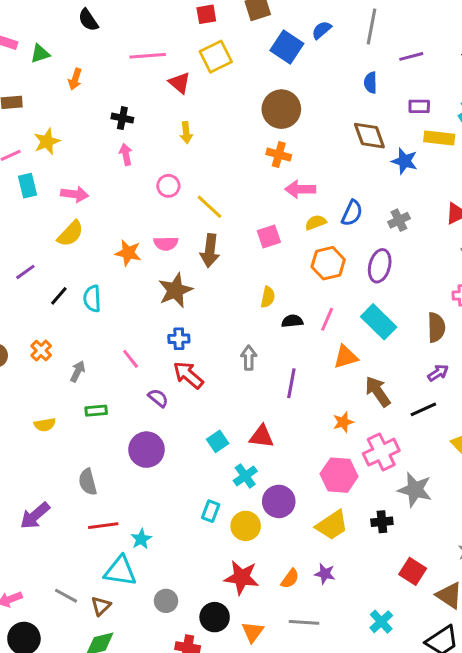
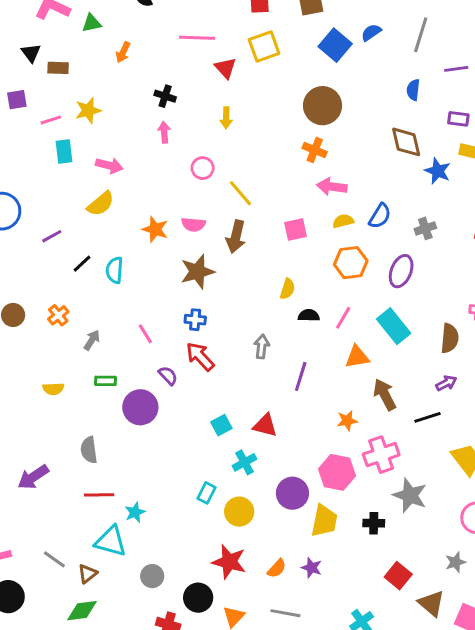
purple circle: (146, 450) -> (140, 407), moved
purple circle: (279, 501) -> (292, 493), moved
yellow trapezoid: (332, 525) -> (324, 521), turned -52

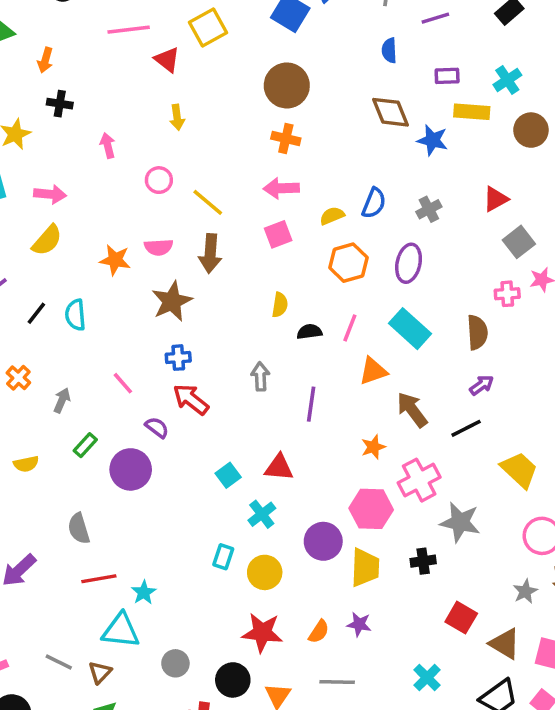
black cross: (165, 96) -> (60, 104), moved
pink arrow: (332, 187) -> (281, 188), moved
green rectangle: (105, 381) -> (85, 445), turned -40

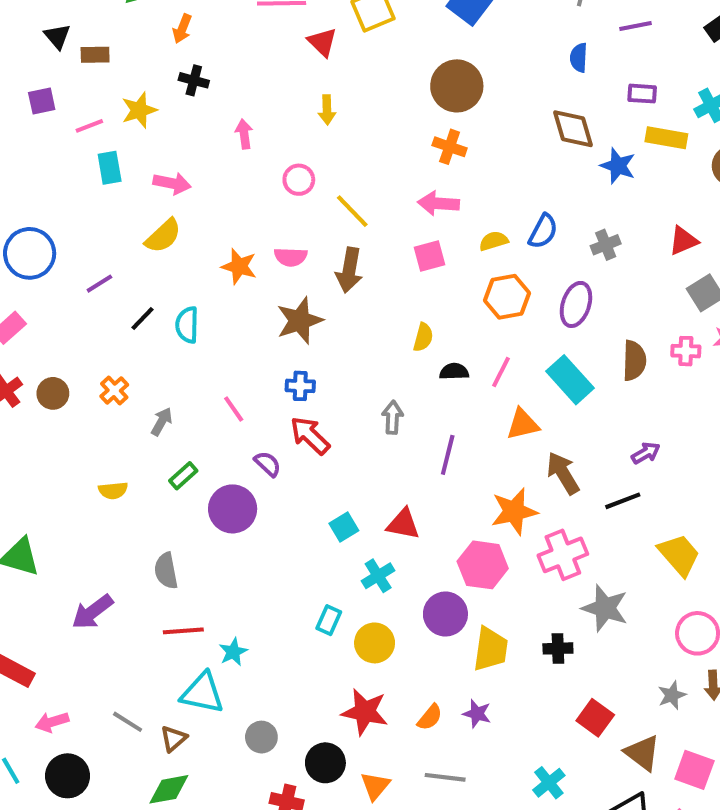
brown semicircle: (477, 332) -> (634, 361), moved
orange star: (373, 447) -> (514, 511), size x1.6
pink hexagon: (371, 509) -> (483, 565), moved

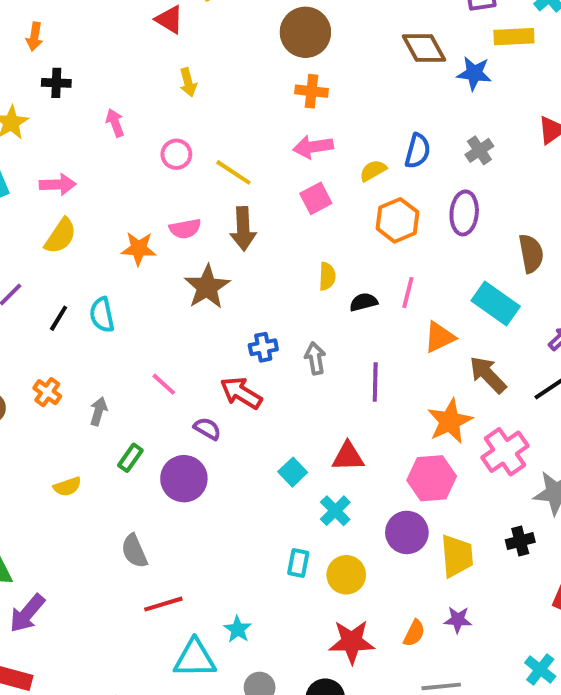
cyan rectangle: (570, 380) -> (496, 303), moved
blue cross: (300, 386) -> (263, 347), moved
purple arrow: (92, 612) -> (27, 613), moved
cyan star: (233, 652) -> (238, 629), moved

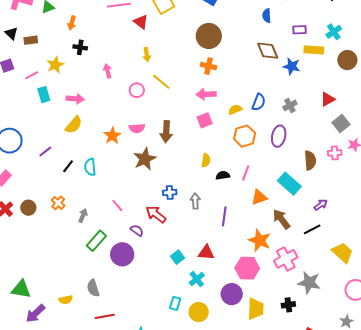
yellow line: (233, 172) -> (161, 82), moved
orange star: (139, 249) -> (112, 136), turned 30
orange star: (450, 421) -> (260, 240), turned -30
green rectangle: (130, 458) -> (96, 241), size x1.5
yellow semicircle: (67, 487) -> (66, 300), moved

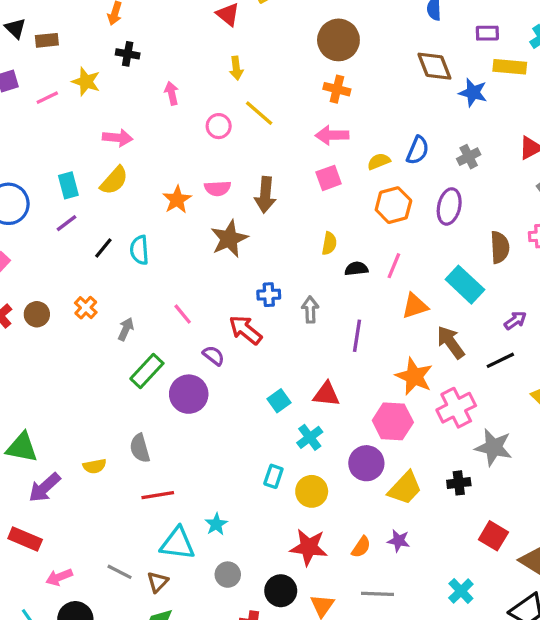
yellow star: (55, 65) -> (86, 82), turned -30
cyan rectangle: (44, 95) -> (68, 185), moved
yellow trapezoid: (256, 309) -> (405, 488), turned 40

